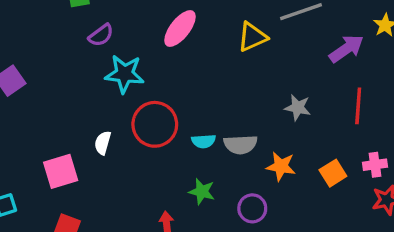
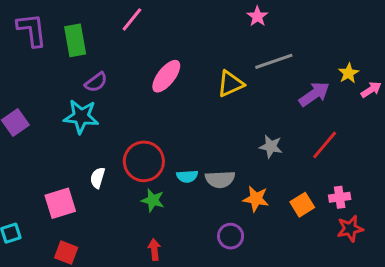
cyan star: (125, 74) -> (81, 117), moved
red line: (358, 106) -> (325, 145), turned 36
green star: (202, 192) -> (153, 200), moved

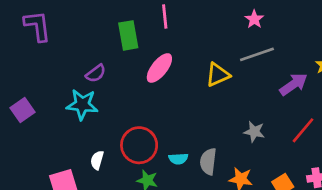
pink star: (257, 16) -> (254, 19), moved
pink line: (132, 19) -> (165, 16), moved, turned -45
green rectangle: (75, 40) -> (128, 35), moved
gray semicircle: (220, 179) -> (208, 161), turned 100

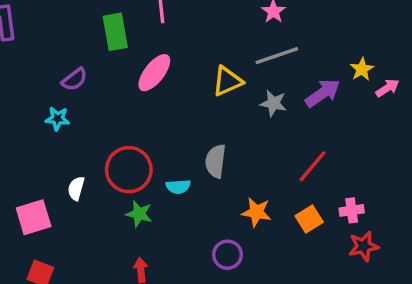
cyan star: (82, 105) -> (57, 119), size x0.6
red line: (303, 130) -> (313, 166), moved
gray star: (254, 132) -> (273, 103), moved
gray semicircle: (208, 161) -> (216, 161), moved

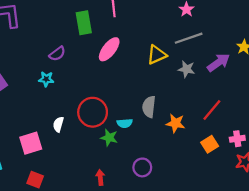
orange star: (256, 212) -> (175, 123), moved
green star: (139, 214) -> (109, 138), moved
purple circle: (227, 255) -> (142, 167), moved

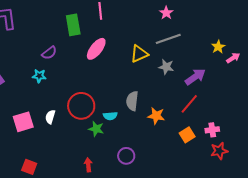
purple arrow: (219, 63) -> (195, 77), moved
pink square: (31, 143) -> (23, 122), moved

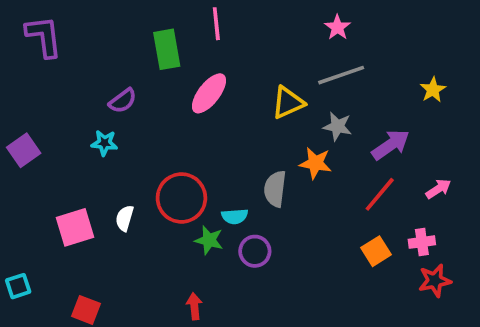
pink arrow: (233, 58) -> (438, 189), moved
orange star: (156, 116) -> (315, 163), moved
purple circle: (126, 156) -> (255, 251), moved

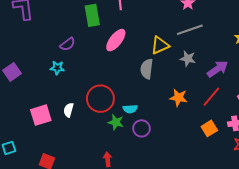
orange star: (315, 163) -> (178, 98), moved
gray semicircle: (275, 189) -> (147, 69), moved

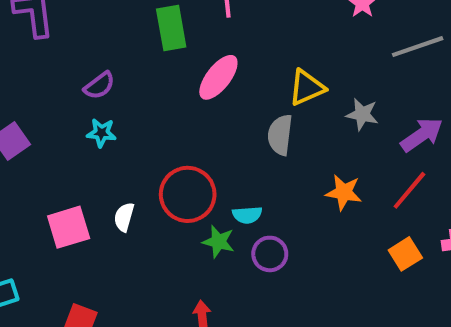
gray line: (190, 30) -> (418, 47), moved
purple semicircle: (68, 44) -> (99, 86), moved

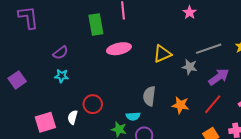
gray line: (418, 47) -> (209, 49), moved
pink ellipse: (218, 77) -> (119, 49), turned 40
gray semicircle: (280, 135) -> (149, 96), moved
red circle: (188, 194) -> (93, 104), moved, size x0.7

